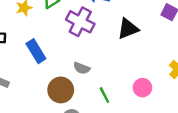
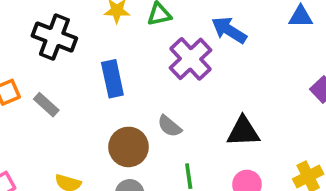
black triangle: (128, 29) -> (243, 132), moved

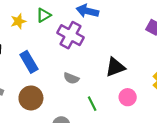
brown circle: (129, 147) -> (31, 98), moved

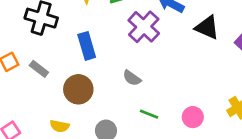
black triangle: (115, 67) -> (207, 27), moved, turned 30
green line: (92, 104) -> (149, 114), turned -56

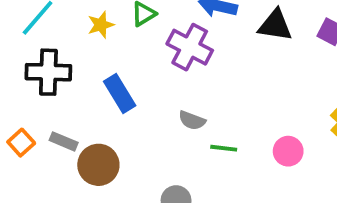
brown circle: (78, 89) -> (98, 165), moved
green line: (149, 114) -> (224, 148), moved

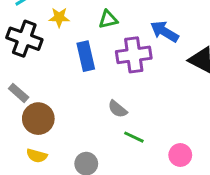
yellow star: (101, 25) -> (59, 17), moved
purple cross: (190, 47) -> (134, 55), turned 36
blue rectangle: (120, 93) -> (86, 56), moved

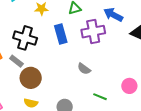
black cross: (24, 39) -> (25, 38), moved
green line: (134, 137) -> (100, 97), moved
pink circle: (180, 155) -> (129, 86), moved

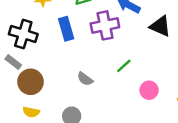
gray semicircle: (84, 69) -> (85, 79), moved
green line: (100, 97) -> (124, 66), moved, turned -64

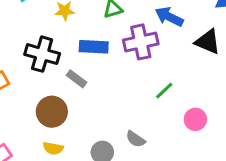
blue rectangle: (66, 29) -> (94, 47), turned -70
gray rectangle: (13, 62) -> (76, 79), moved
gray semicircle: (85, 79) -> (135, 139), moved

